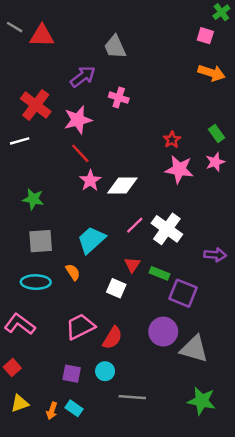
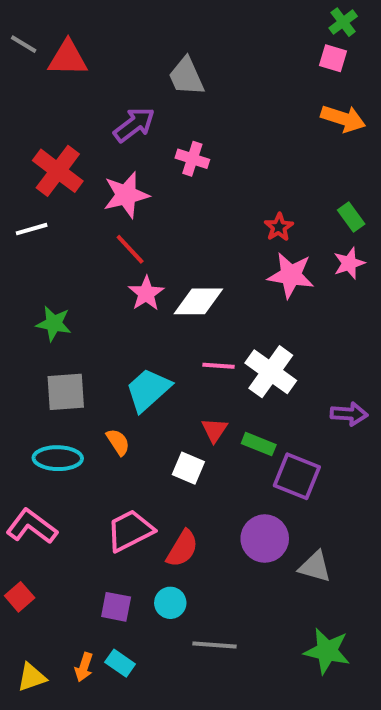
green cross: (221, 12) -> (343, 22), moved
pink line: (135, 225) -> (219, 366), turned 48
gray triangle: (194, 349) -> (315, 567), size x0.7
yellow triangle: (20, 403) -> (32, 677), moved

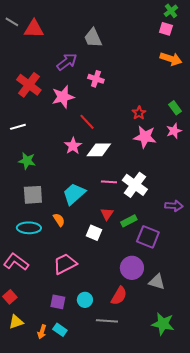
white line: (32, 229) -> (18, 127), moved
red line: (130, 249) -> (87, 122), moved
green rectangle: (259, 444) -> (129, 221), turned -49
red semicircle: (182, 549) -> (119, 296), moved
yellow triangle: (32, 677) -> (16, 322), moved

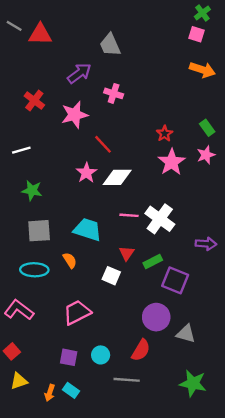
red cross: (29, 85) -> (34, 101), size x0.7
pink star: (145, 137) -> (172, 162), turned 30
cyan trapezoid: (74, 194) -> (88, 230), turned 60

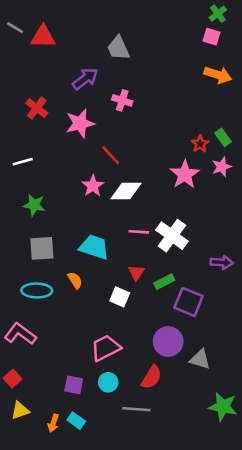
red star: (165, 134) -> (200, 144), moved
pink trapezoid: (77, 312) -> (106, 348), moved
green star: (193, 383) -> (223, 407), moved

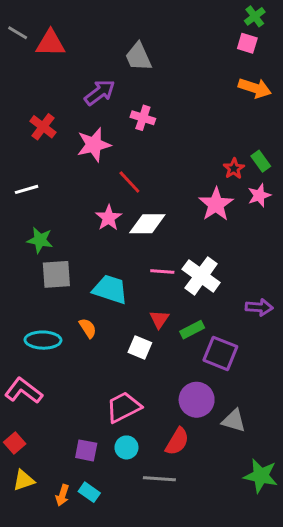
gray square: (42, 248) -> (56, 274), moved

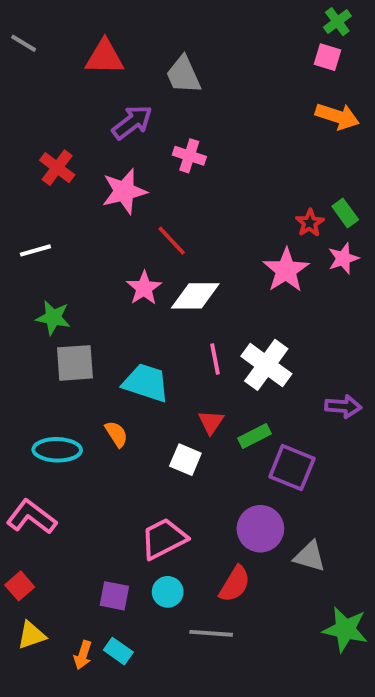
red triangle: (50, 43) -> (105, 57), moved
pink line: (162, 271) -> (215, 359), turned 75

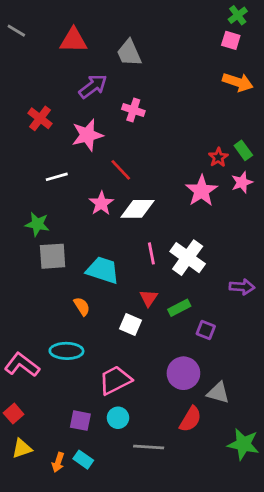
white line: (35, 250) -> (57, 177), moved
cyan ellipse: (57, 450) -> (66, 351), moved
purple square: (292, 468) -> (206, 330), size x0.6
red semicircle: (235, 584) -> (190, 419), moved

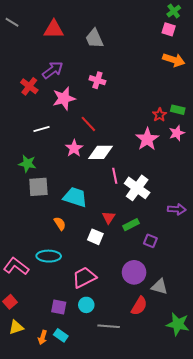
purple arrow: (93, 86) -> (53, 70), moved
green rectangle: (243, 150) -> (178, 110), turned -40
pink line: (151, 253) -> (115, 176), moved

